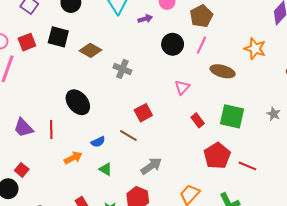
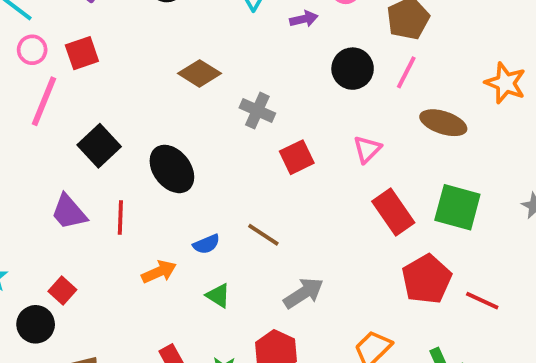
black square: (58, 37) -> (99, 146), moved, turned 30
red square: (143, 113) -> (297, 157), moved
red rectangle: (198, 120) -> (393, 212), size x1.6

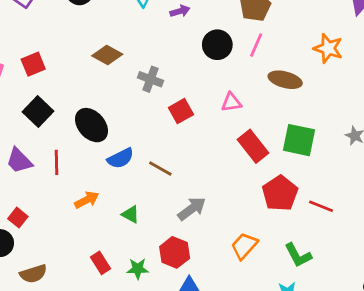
red square: (82, 53) -> (33, 64), moved
pink triangle: (367, 149) -> (231, 102), turned 40
blue semicircle: (206, 244) -> (121, 158), moved, size x1.4

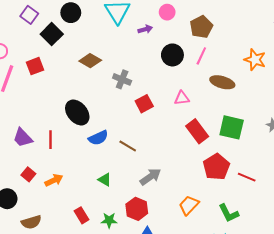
black square: (38, 112) -> (52, 34), moved
orange arrow: (87, 200) -> (54, 180), moved
red square: (18, 218) -> (28, 174), moved

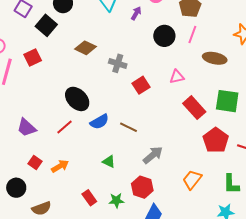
purple arrow: (145, 29) -> (136, 13), turned -40
red line: (51, 140) -> (65, 127), moved, turned 54
green L-shape: (229, 213) -> (231, 184), turned 30

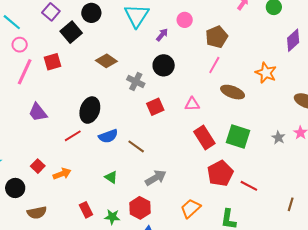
black circle: (164, 36) -> (164, 65), moved
black ellipse: (77, 99) -> (90, 110), turned 55
purple trapezoid: (27, 128) -> (38, 112), moved

